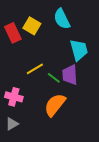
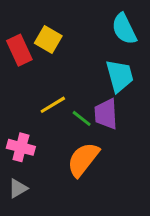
cyan semicircle: (62, 19) -> (124, 29), moved

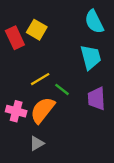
purple trapezoid: (106, 114) -> (96, 99), moved
orange semicircle: (83, 159) -> (42, 110), moved
gray triangle: (18, 188) -> (37, 143), moved

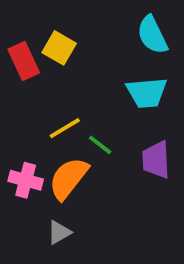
cyan trapezoid: (91, 57) -> (147, 93), turned 100

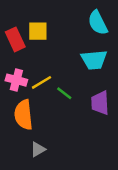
yellow square: (59, 48) -> (38, 31), turned -30
orange semicircle: (68, 178) -> (24, 115), moved, turned -44
pink cross: (26, 180) -> (16, 80), moved

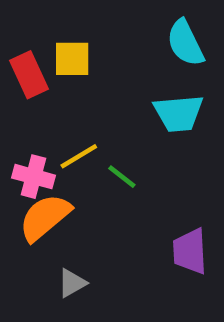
pink cross: (16, 80) -> (34, 177), moved
purple trapezoid: (100, 103) -> (190, 251), moved
orange semicircle: (24, 115) -> (45, 217), turned 56

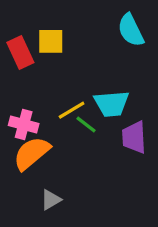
cyan trapezoid: (179, 113) -> (112, 104), moved
yellow line: (79, 156) -> (72, 110), moved
purple trapezoid: (190, 251) -> (134, 137), moved

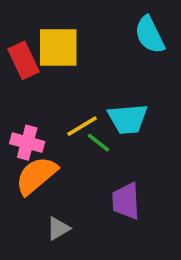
yellow square: (51, 41) -> (58, 48), size x1.4
purple trapezoid: (134, 137) -> (126, 201), moved

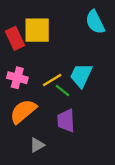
cyan trapezoid: (128, 119) -> (81, 75), turned 120
pink cross: (27, 143) -> (17, 78), moved
purple trapezoid: (126, 201) -> (66, 121), moved

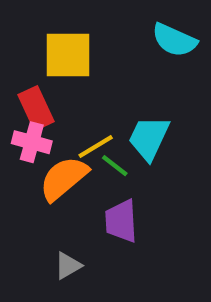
cyan semicircle: (95, 22) -> (174, 40), turned -40
red rectangle: (15, 38) -> (36, 108), moved
orange semicircle: (23, 111) -> (64, 178), moved

